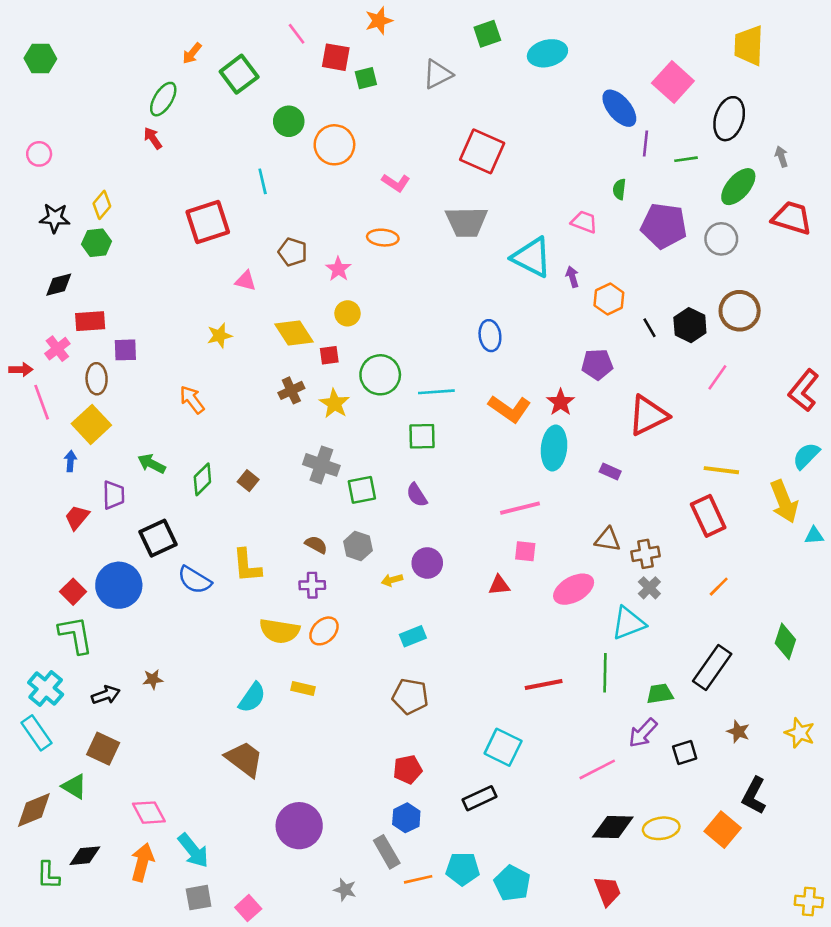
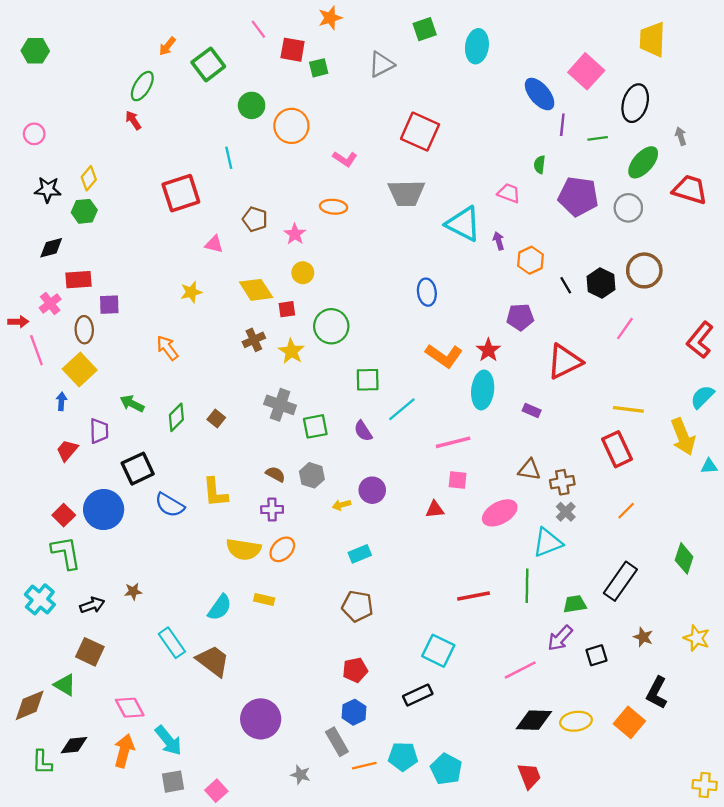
cyan ellipse: (547, 53) -> (477, 46), turned -68
cyan line: (436, 392) -> (402, 409), moved, turned -36
cyan rectangle: (36, 733) -> (172, 643), moved

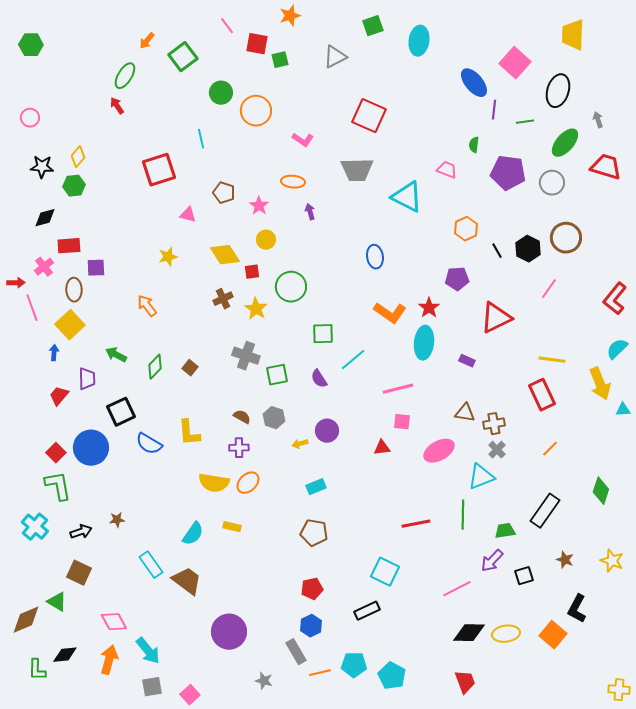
purple arrow: (499, 241) -> (310, 212), moved

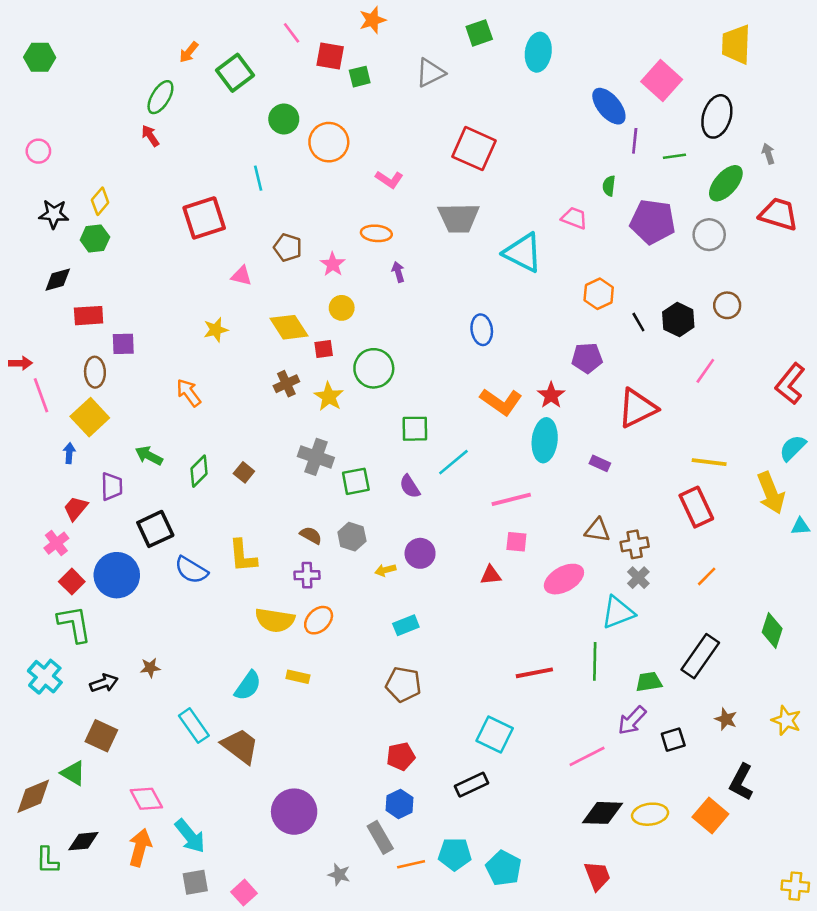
brown circle: (566, 238) -> (727, 305), size x0.7
pink cross: (44, 267) -> (56, 543), moved

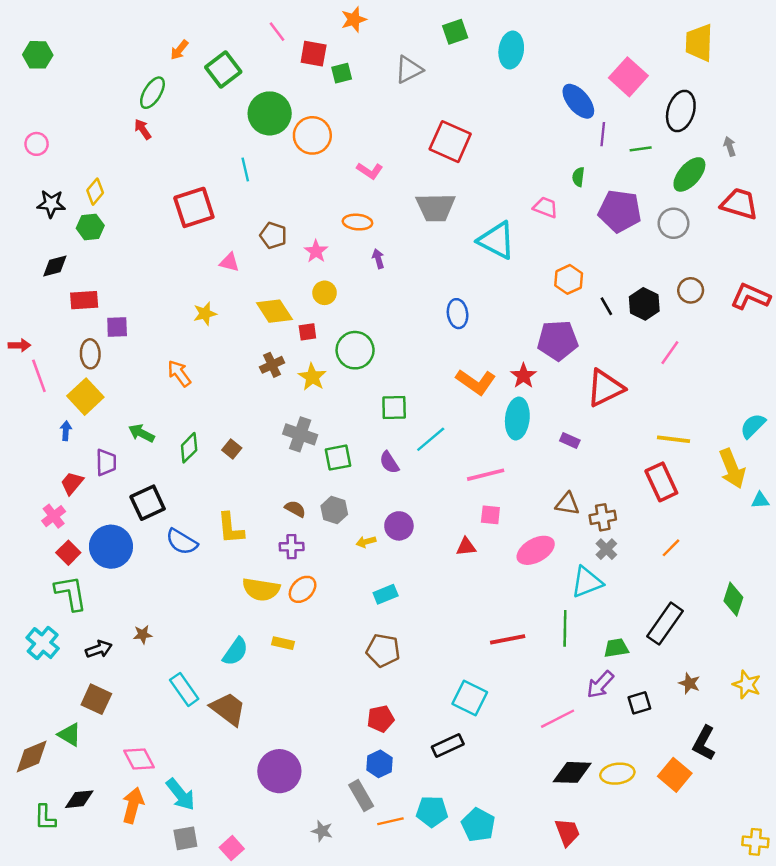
green circle: (284, 119) -> (270, 113), size x1.5
purple pentagon: (587, 358) -> (558, 340), size x1.4
red L-shape: (790, 384) -> (750, 296), moved, turned 75

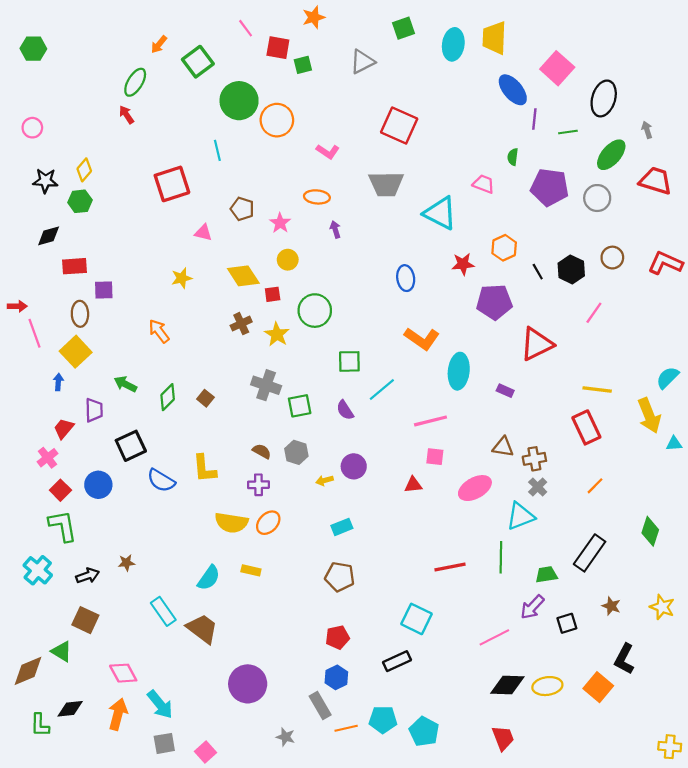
yellow trapezoid: (699, 43) -> (494, 38), moved
red star: (523, 376) -> (463, 264), moved, turned 30
blue circle: (111, 547) -> (98, 485), size x0.7

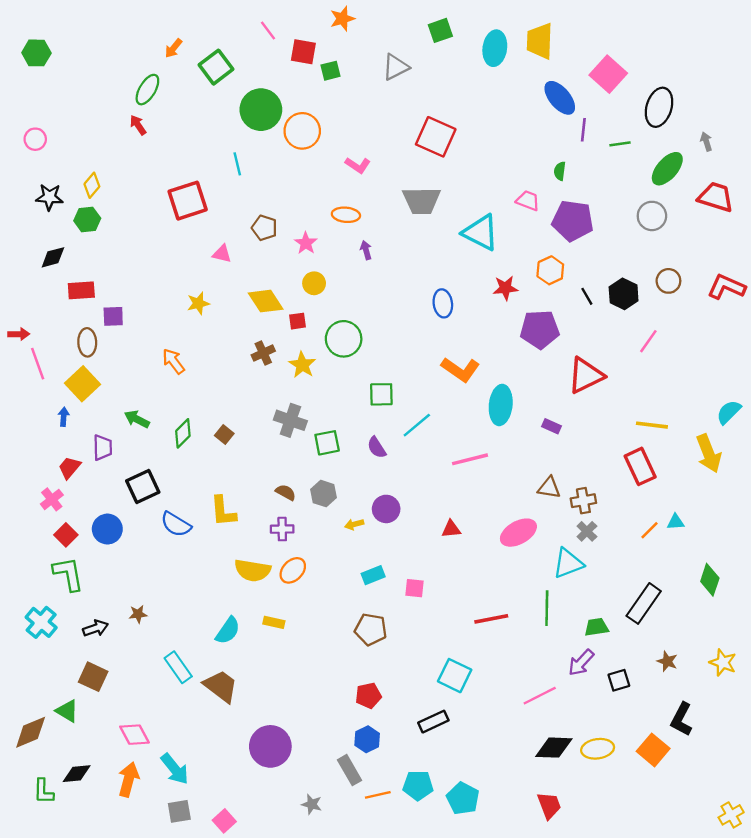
purple pentagon: (550, 187) -> (573, 221), moved
cyan triangle: (674, 444) -> (676, 522), moved
pink square: (435, 457) -> (414, 588), moved
yellow cross: (670, 747) -> (731, 815), turned -35

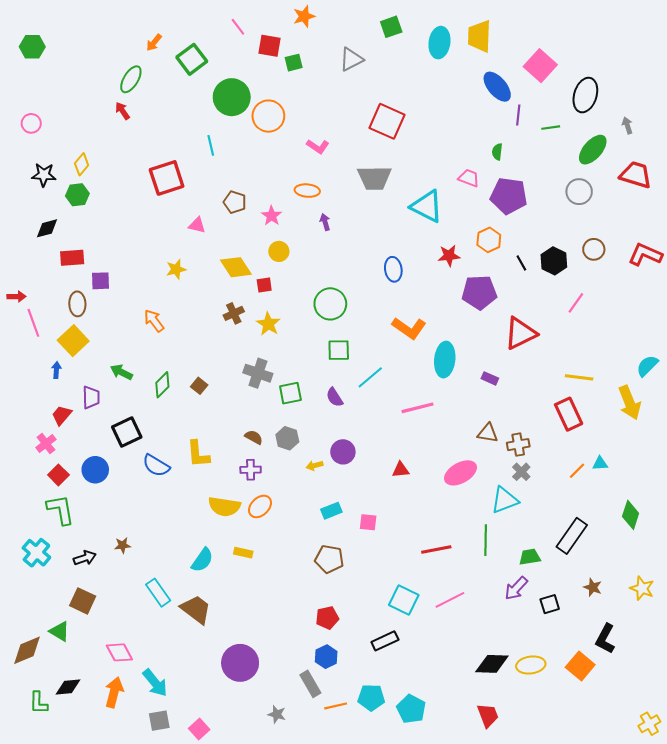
green circle: (344, 339) -> (330, 304), moved
pink line: (540, 696) -> (450, 600), moved

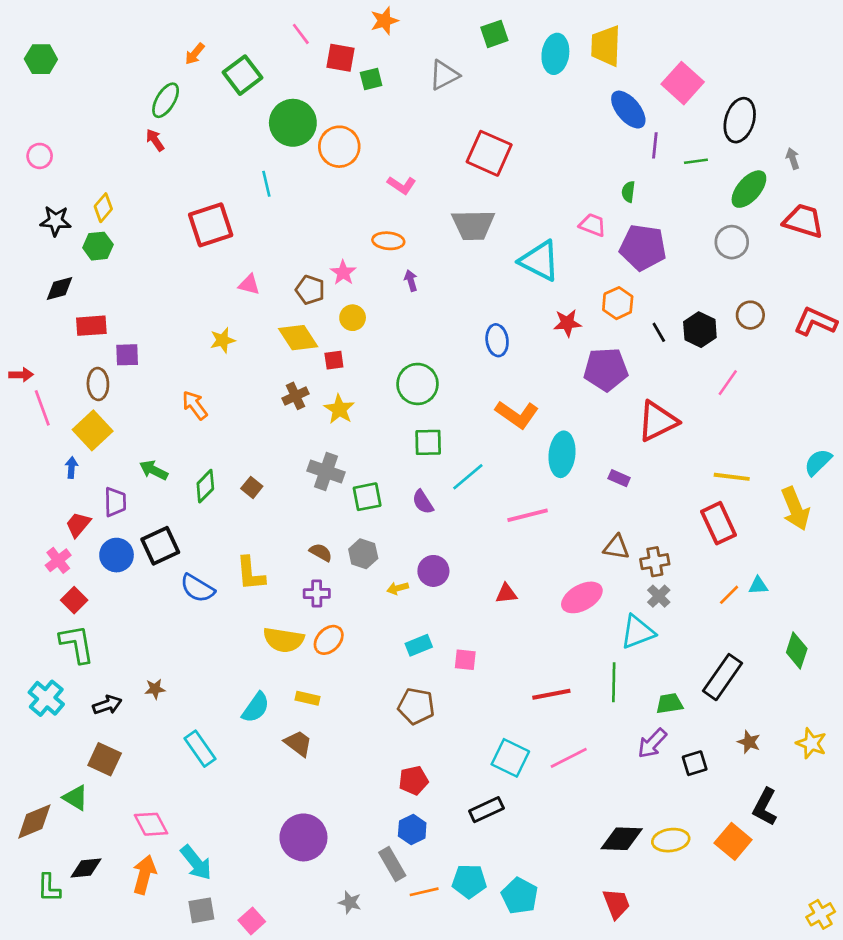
brown pentagon: (235, 202) -> (310, 290), moved
blue circle: (95, 470) -> (117, 555), moved
brown trapezoid: (196, 609) -> (298, 743), moved, size x0.7

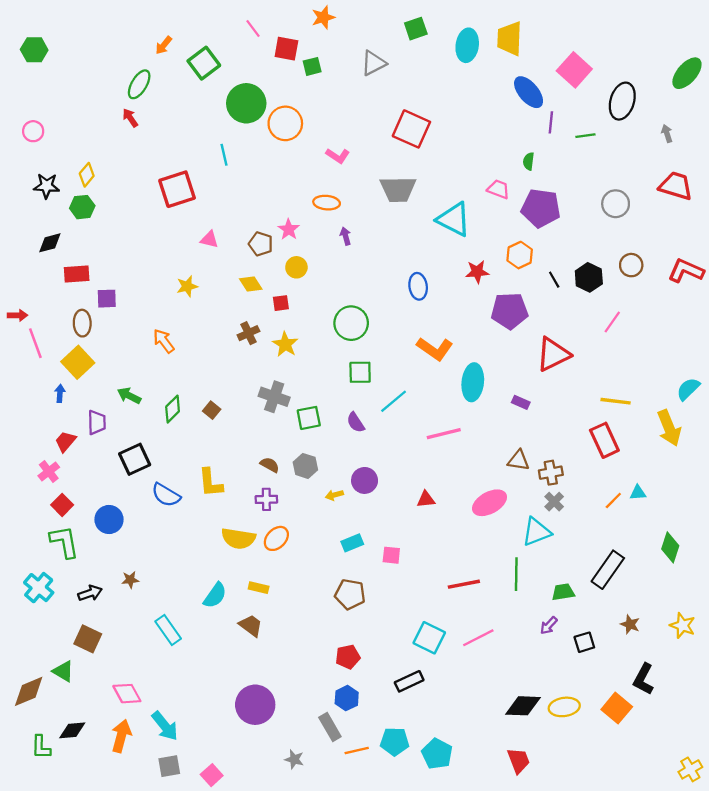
green ellipse: (749, 189) -> (687, 73), moved
yellow diamond: (298, 338) -> (251, 284), size x0.7
blue circle: (117, 555) -> (109, 519), moved
purple arrow: (652, 743) -> (549, 625), size x0.7

